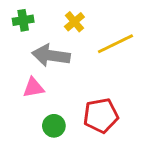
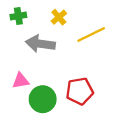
pink triangle: (33, 88) -> (21, 81), moved
green circle: (54, 126) -> (43, 99), size x1.5

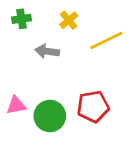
gray arrow: (40, 44) -> (47, 51), size x0.7
pink triangle: (21, 81) -> (16, 105), moved

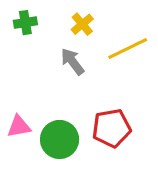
gray arrow: (47, 51) -> (73, 62), moved, turned 45

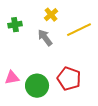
green cross: (25, 23) -> (15, 25), moved
red pentagon: (111, 128) -> (69, 79), turned 30

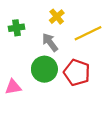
red pentagon: (69, 79) -> (77, 72), moved
green circle: (37, 86) -> (44, 69), moved

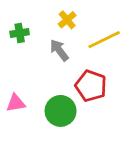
green circle: (44, 69) -> (61, 111), moved

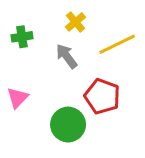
pink triangle: (16, 103) -> (17, 98), moved, turned -36

